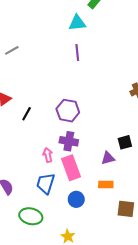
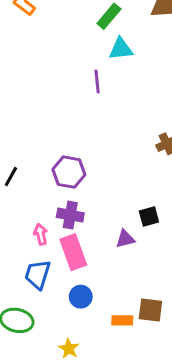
cyan triangle: (77, 23) -> (121, 49), moved
purple line: (77, 52) -> (97, 82), moved
orange rectangle: (106, 185) -> (122, 320), moved

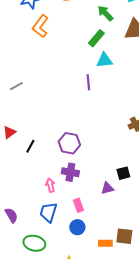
pink rectangle: (73, 252) -> (78, 205), moved, size x0.6

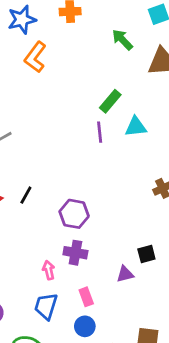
green rectangle: (96, 38) -> (110, 101), moved
cyan triangle: (104, 60) -> (136, 127), moved
black line: (30, 146) -> (26, 195), moved

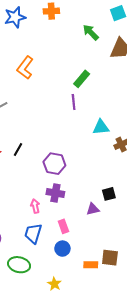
orange L-shape: (35, 57) -> (25, 68), moved
cyan triangle: (136, 127) -> (101, 127), moved

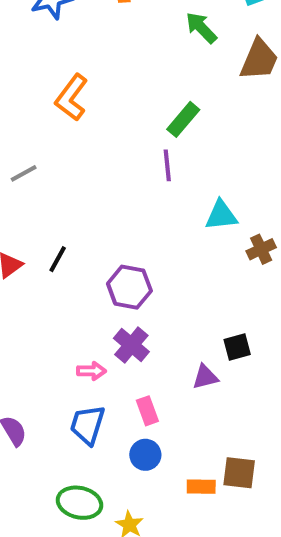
purple cross: (55, 193) -> (131, 345), turned 30
pink arrow: (35, 206) -> (91, 371), turned 104
green ellipse: (19, 265) -> (79, 503), moved

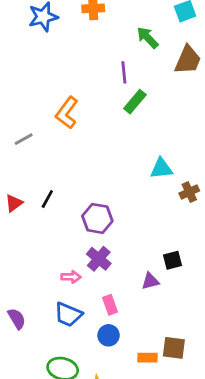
orange L-shape: (72, 98) -> (67, 113), moved
purple line: (167, 165) -> (124, 72), moved
blue trapezoid: (87, 425) -> (68, 314), turned -84

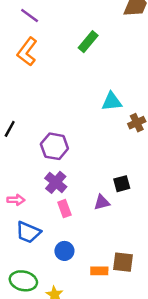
purple line: (124, 72) -> (30, 16), moved, turned -48
pink arrow: (71, 277) -> (16, 200), moved
pink rectangle: (110, 305) -> (64, 209), moved

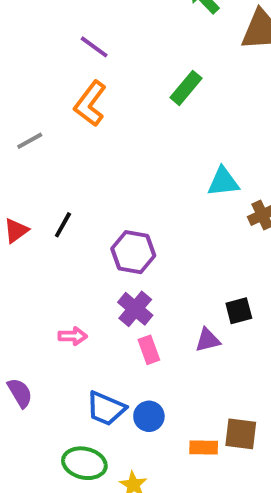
blue trapezoid: (28, 232) -> (106, 408), moved

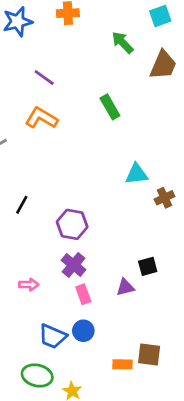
green rectangle: (186, 88) -> (110, 107), turned -70
orange L-shape: (90, 104) -> (41, 118), turned 84
blue circle: (149, 416) -> (83, 331), moved

